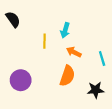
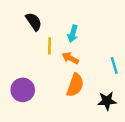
black semicircle: (13, 19) -> (34, 22), moved
orange arrow: (74, 52) -> (70, 58), moved

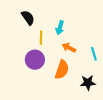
orange arrow: (70, 58) -> (69, 48), moved
purple circle: (23, 90) -> (35, 60), moved

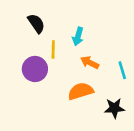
purple circle: (35, 60) -> (35, 69), moved
orange semicircle: (62, 70) -> (81, 91), turned -126

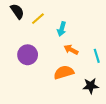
black semicircle: (36, 23) -> (17, 11), moved
yellow line: (53, 49) -> (38, 19), moved, turned 48

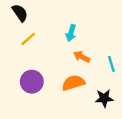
yellow line: (38, 19) -> (28, 39), moved
purple circle: (28, 55) -> (32, 82), moved

